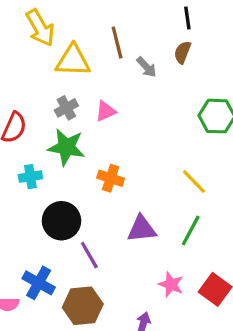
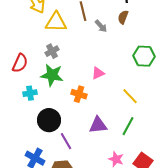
pink triangle: (106, 111) -> (98, 73), moved

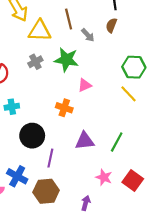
green star: (52, 75) -> (66, 60), moved
yellow line: (130, 96) -> (128, 94), moved
purple line: (66, 141) -> (50, 158), turned 42

